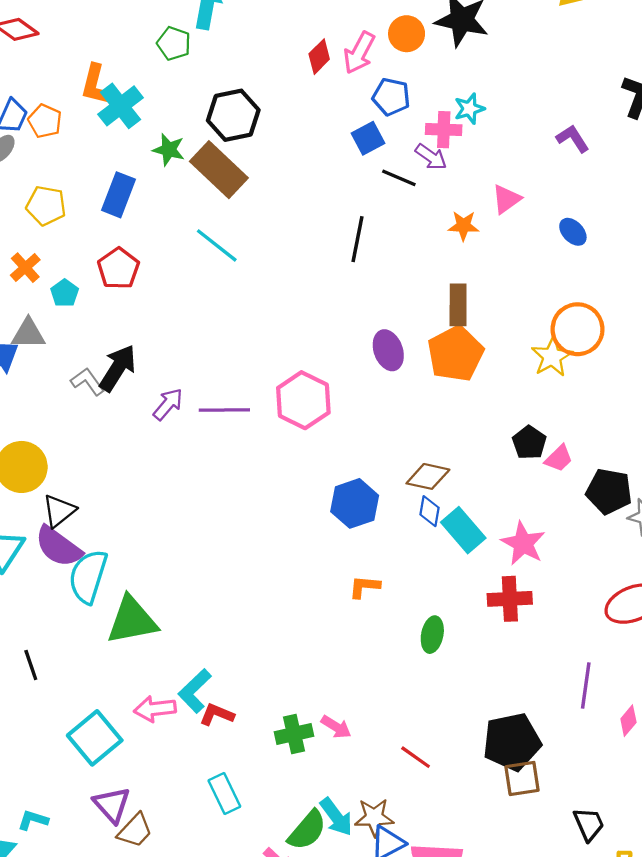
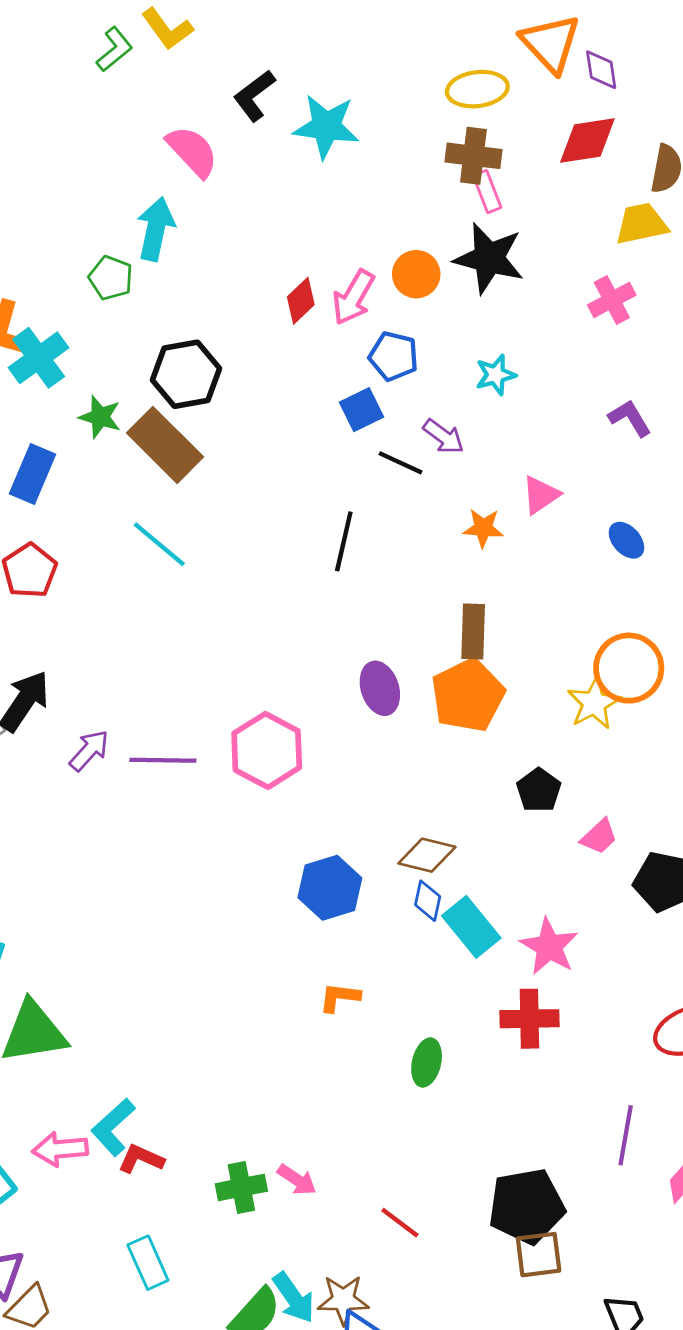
pink cross: (444, 130) -> (612, 300), moved, turned -32
black pentagon: (529, 443) -> (539, 790), moved

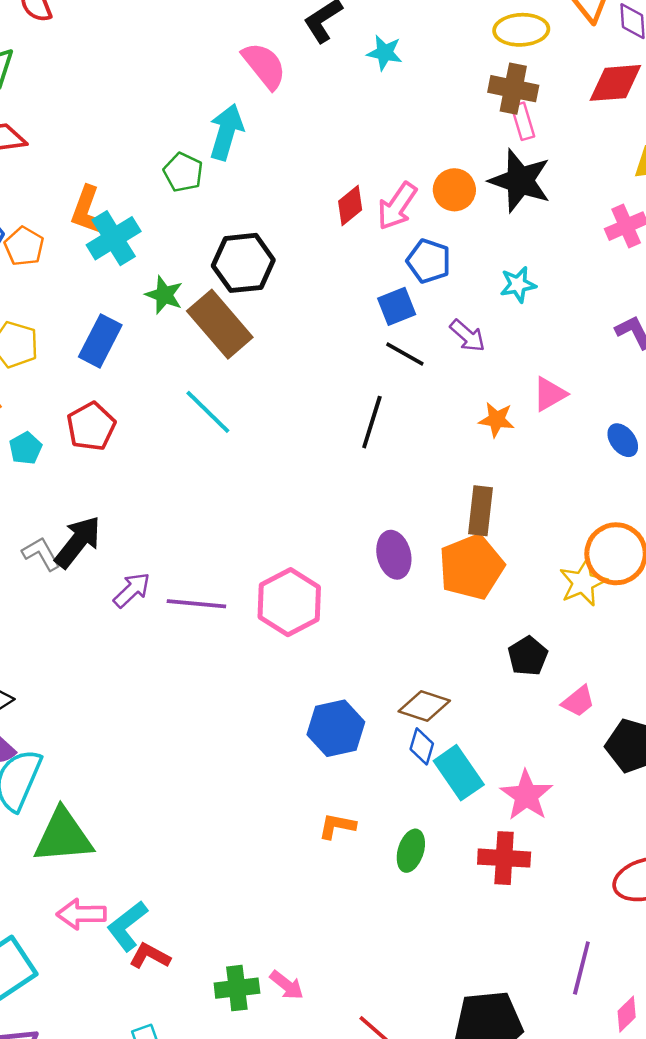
cyan star: (326, 126) -> (385, 53), size x0.6
black line: (400, 463) -> (405, 354), moved
green ellipse: (427, 1063) -> (411, 851), moved
pink arrow: (60, 1149) -> (81, 914), moved

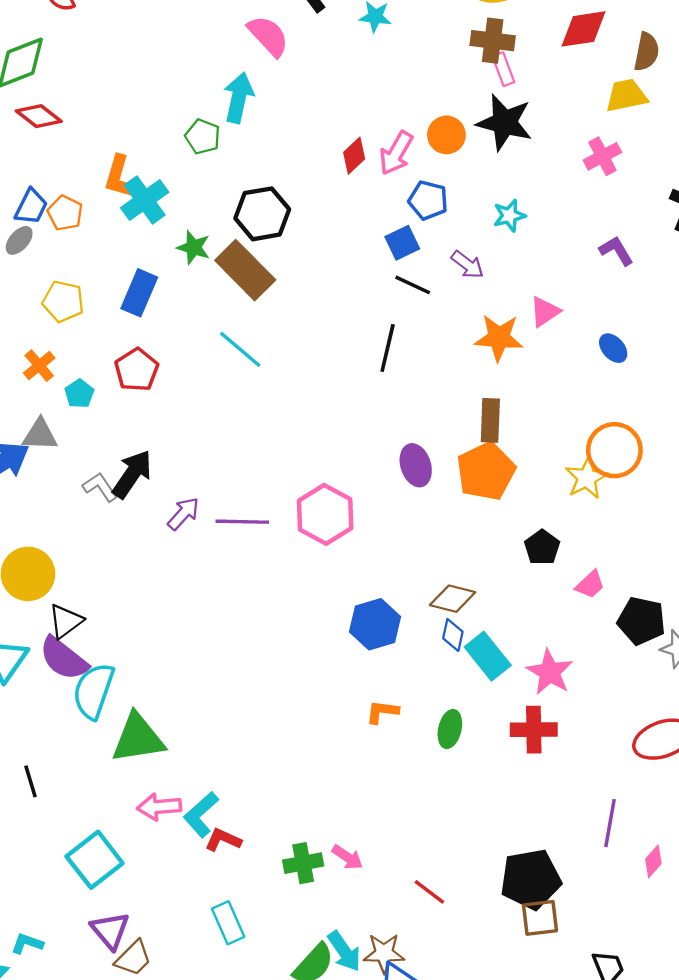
orange star: (497, 420) -> (499, 338), size x1.5

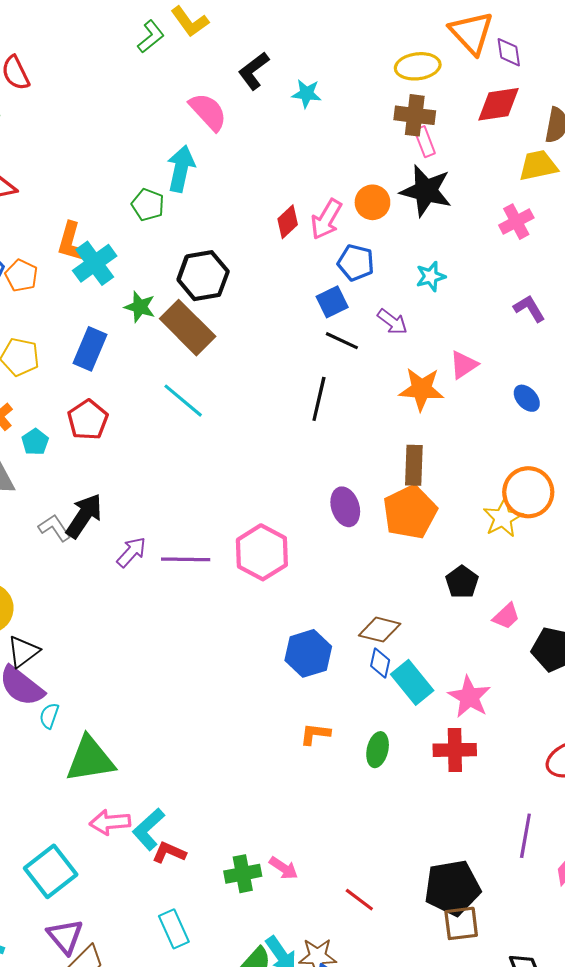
cyan semicircle: (94, 691) -> (49, 716), size x0.5

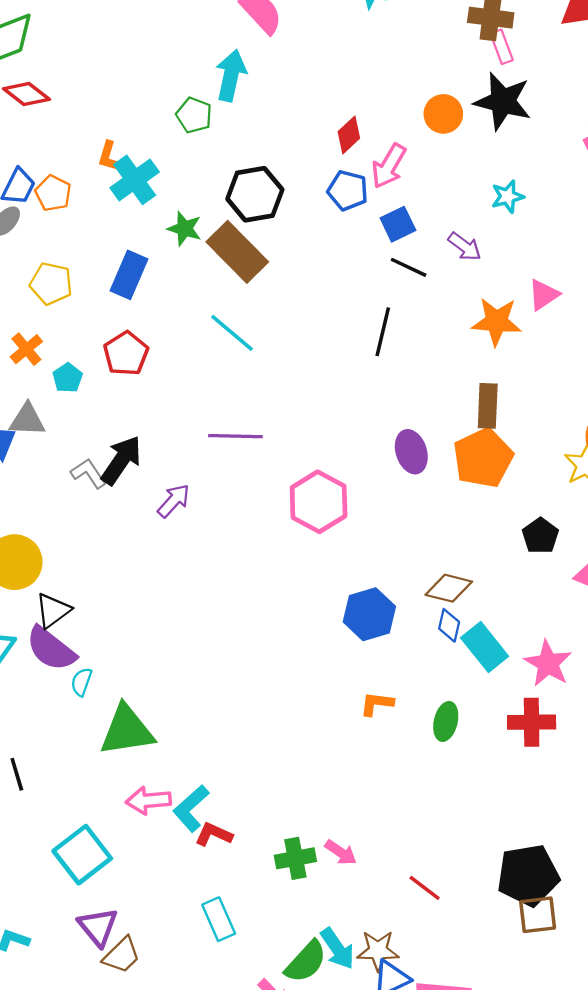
pink arrow: (326, 219) -> (389, 166), moved
orange L-shape: (71, 242) -> (108, 156), size x0.7
blue pentagon: (356, 263) -> (348, 191), moved
purple line: (186, 559) -> (235, 436), moved

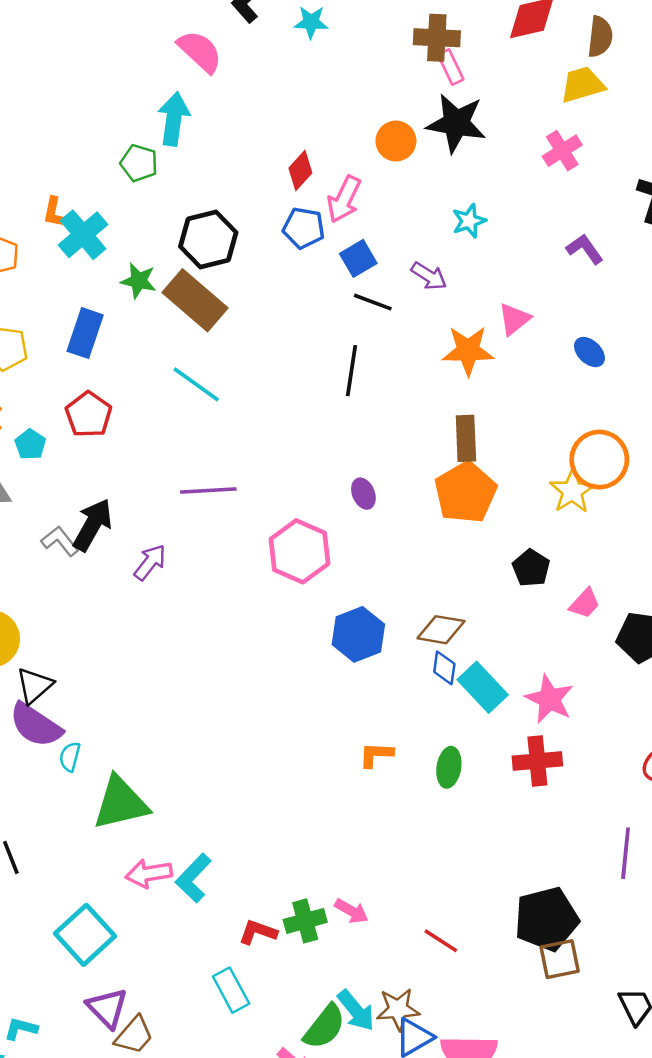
purple ellipse: (411, 452) -> (363, 494), moved, size x0.7
blue hexagon: (369, 614) -> (358, 634), moved
red L-shape: (214, 834) -> (258, 932), moved

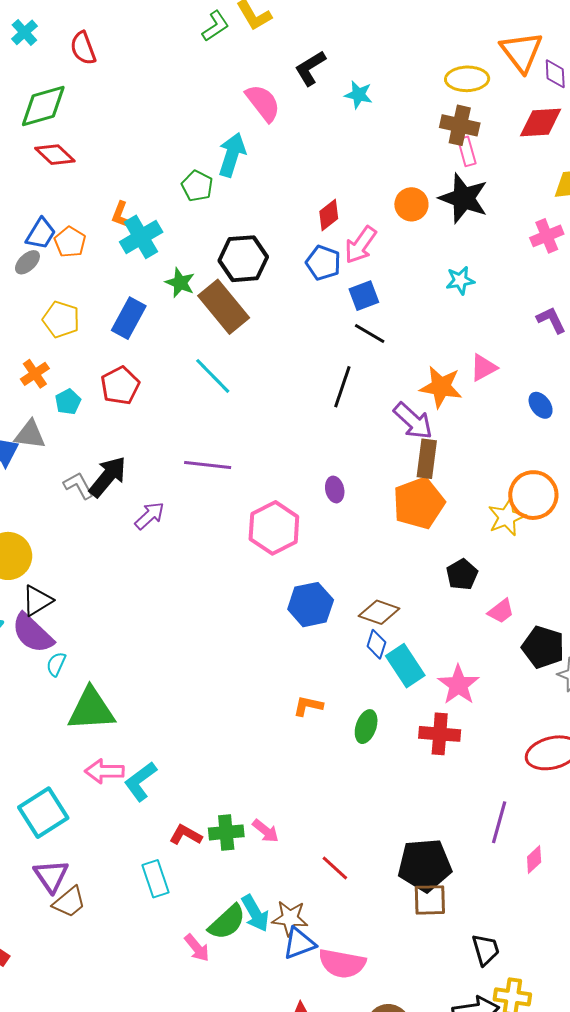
purple arrow: (429, 276) -> (413, 421), moved, size x1.4

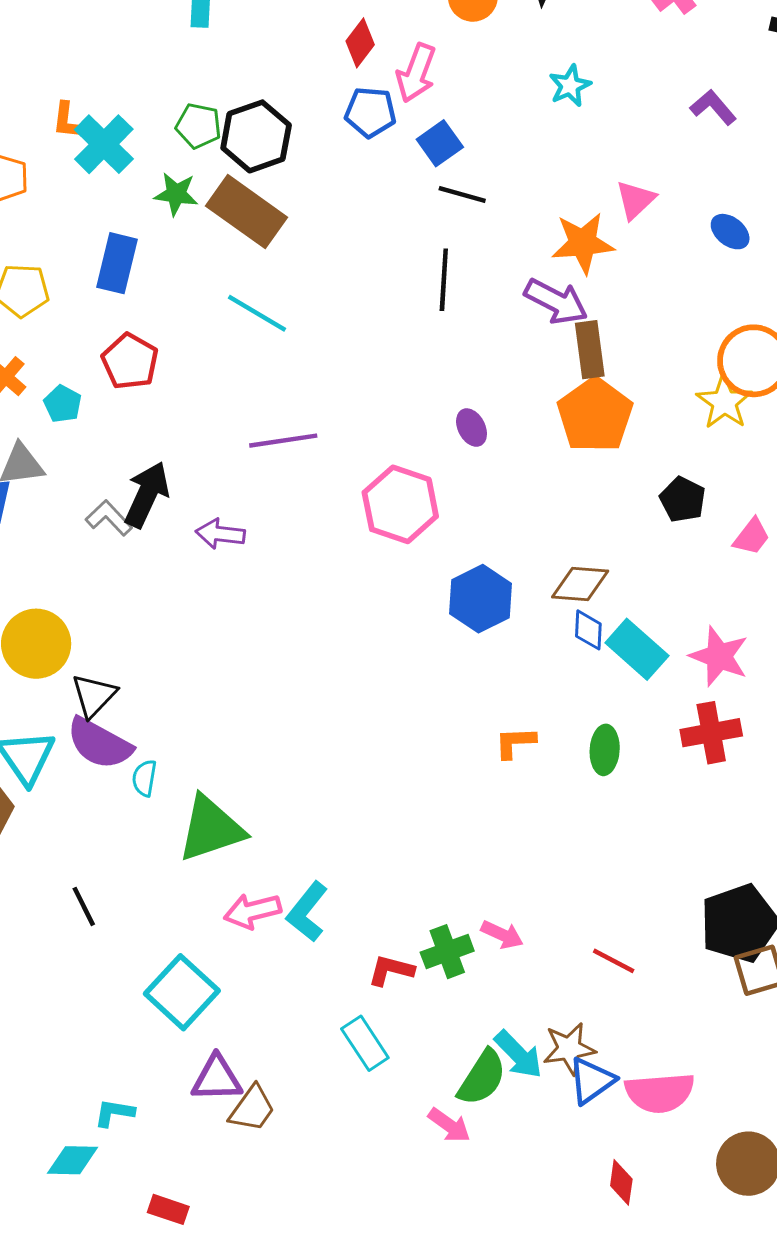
green pentagon: (197, 186) -> (198, 126), moved
purple arrow: (150, 516) -> (220, 534), turned -116
purple triangle: (51, 876) -> (217, 1078), turned -42

